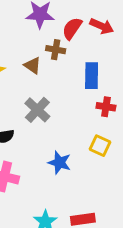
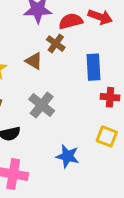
red semicircle: (72, 28) -> (71, 21), turned 45
brown cross: (56, 50) -> (56, 44), turned 30

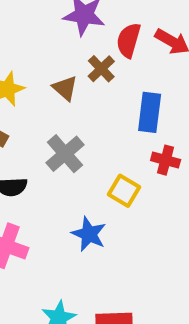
red semicircle: (71, 21) -> (129, 40), turned -70
yellow square: (107, 136) -> (124, 191), moved

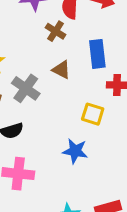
brown triangle: (65, 88) -> (61, 70), moved
gray cross: (65, 154) -> (26, 88), moved

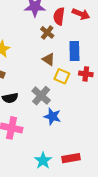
gray cross: (26, 88) -> (41, 96), moved
yellow square: (93, 114) -> (62, 76), moved

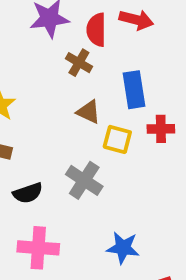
blue star: (52, 116) -> (123, 248), moved

